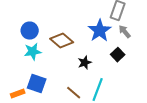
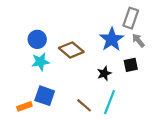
black square: (118, 55) -> (131, 65), turned 32
black star: (85, 63) -> (104, 73), moved

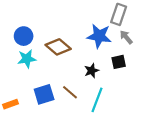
blue star: (112, 39) -> (99, 36), turned -30
blue square: (45, 96) -> (44, 94), moved, turned -36
brown line: (84, 105) -> (70, 92), moved

